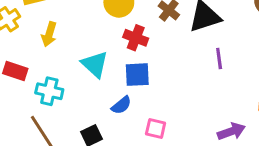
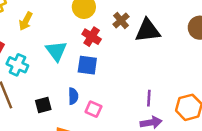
purple line: (219, 58) -> (149, 98), moved
blue semicircle: (121, 105) -> (73, 96), moved, turned -63

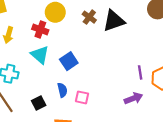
red cross: (92, 37) -> (40, 30), moved
blue square: (87, 65) -> (69, 61), turned -30
purple line: (149, 98) -> (140, 72), moved

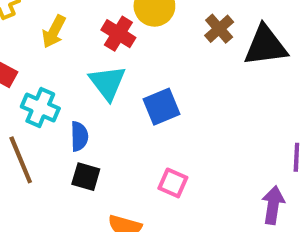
blue semicircle: (62, 90) -> (79, 136), moved
purple arrow: (133, 98) -> (273, 205), turned -72
black square: (39, 103) -> (86, 177), turned 32

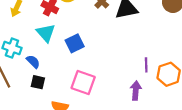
blue semicircle: (79, 136) -> (33, 62), turned -40
pink square: (173, 183) -> (83, 82), size x1.6

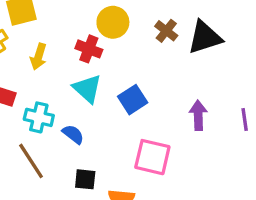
black square: (38, 82) -> (85, 179), moved
purple arrow: (136, 91) -> (198, 115), moved

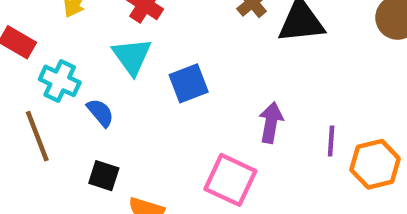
pink square: (152, 157) -> (230, 180), moved

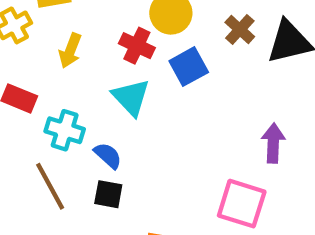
blue square: (189, 83) -> (189, 67), moved
black square: (104, 176) -> (108, 194), moved

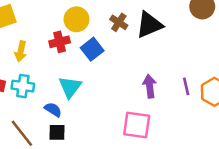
red cross: (137, 46) -> (60, 42), turned -30
cyan triangle: (131, 97) -> (70, 87), moved, turned 30
cyan cross: (65, 130) -> (23, 86), moved

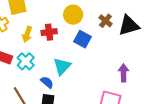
red cross: (60, 42) -> (49, 32), moved
blue square: (92, 49) -> (83, 39), turned -30
cyan cross: (23, 86) -> (26, 61), turned 30

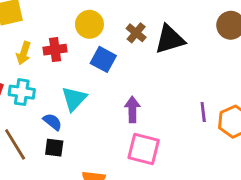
cyan cross: (26, 61) -> (22, 92), turned -36
purple arrow: (124, 73) -> (132, 109), moved

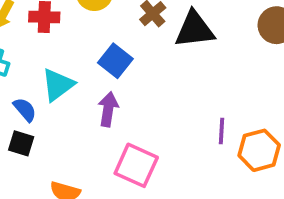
blue square: (103, 59) -> (115, 61), moved
purple arrow: (132, 109) -> (108, 109), moved

